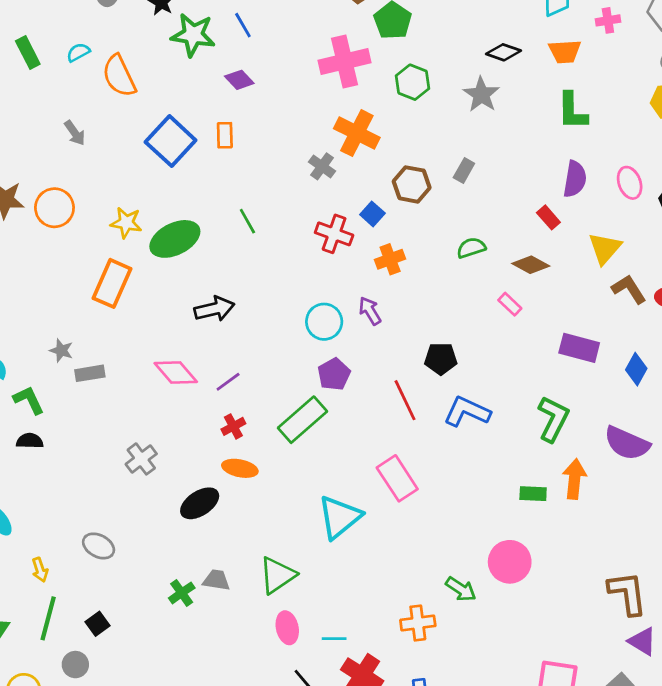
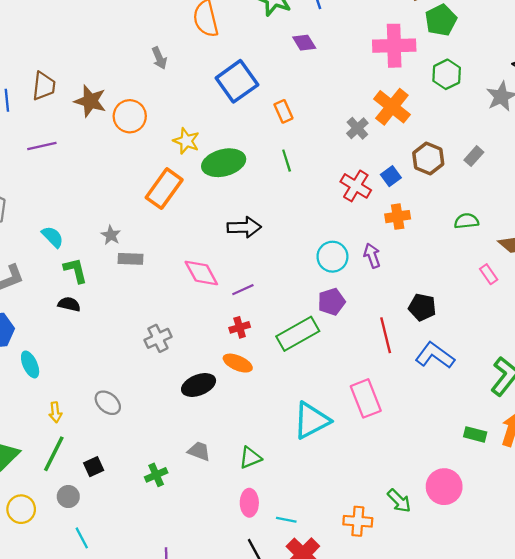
orange rectangle: (225, 135) -> (283, 111), moved, turned -35
green triangle: (277, 575) -> (250, 458), size x0.7
green cross: (182, 593) -> (156, 475), moved

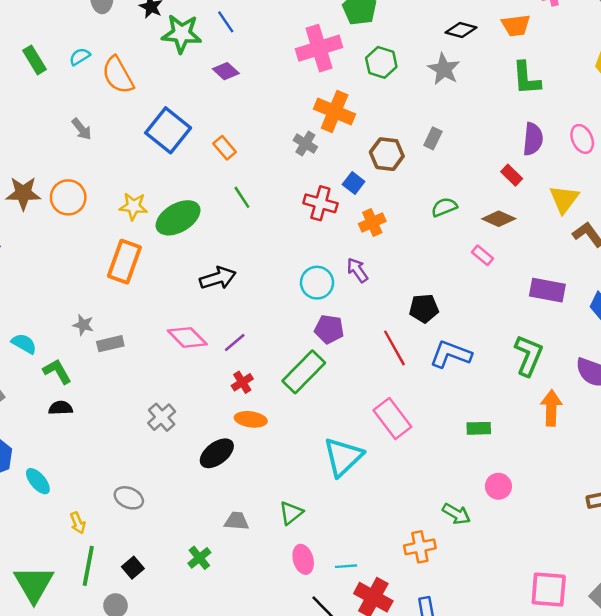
purple pentagon: (332, 302) -> (329, 329), turned -30
green rectangle: (475, 434) -> (479, 428), moved
pink circle: (444, 487) -> (498, 486), size x0.7

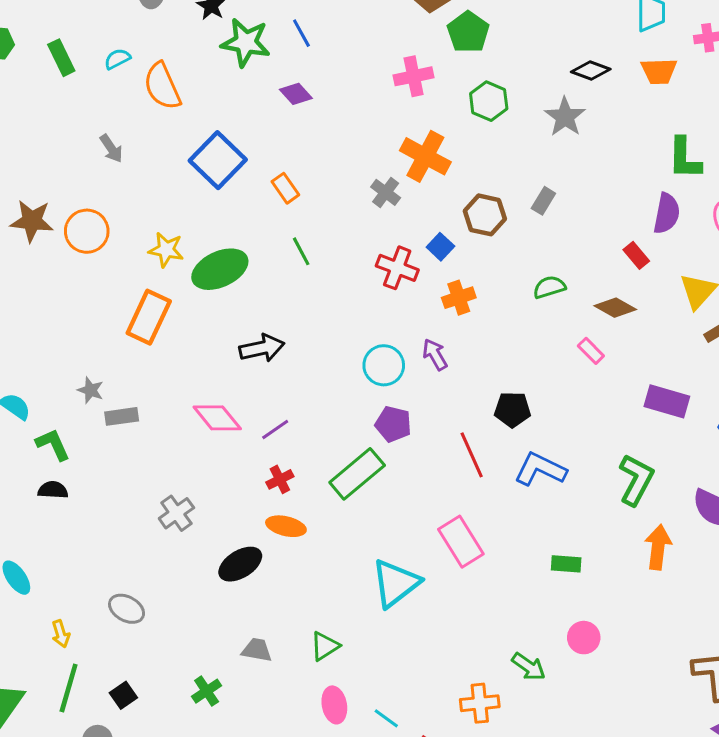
pink cross: (319, 48) -> (414, 76), size x0.7
green L-shape: (526, 78) -> (685, 158), moved
cyan line: (346, 566) -> (386, 718), turned 35

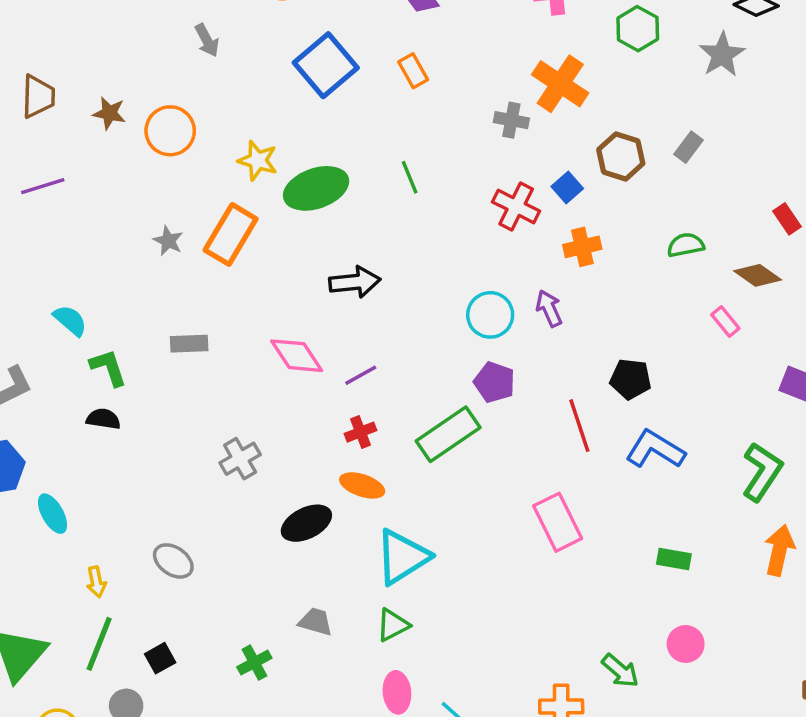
orange rectangle: (285, 188) -> (413, 71), moved
gray cross: (386, 192) -> (511, 120), turned -32
brown star: (32, 221) -> (109, 113), size x0.7
gray star: (90, 390) -> (168, 241), moved
cyan triangle: (395, 583) -> (402, 557), moved

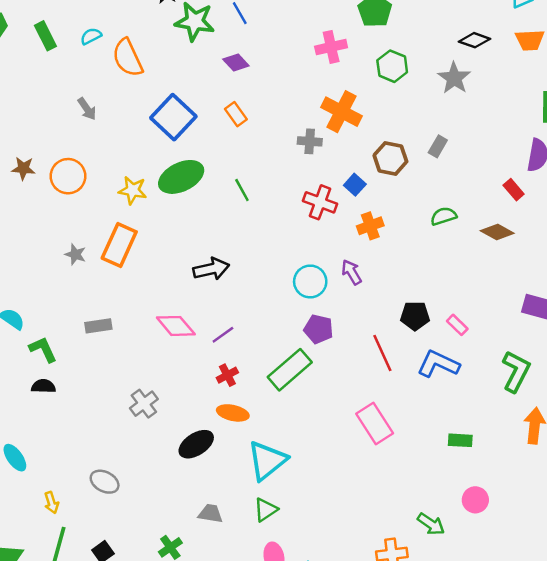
green ellipse: (316, 188) -> (181, 177), moved
pink rectangle: (725, 321) -> (457, 325), moved

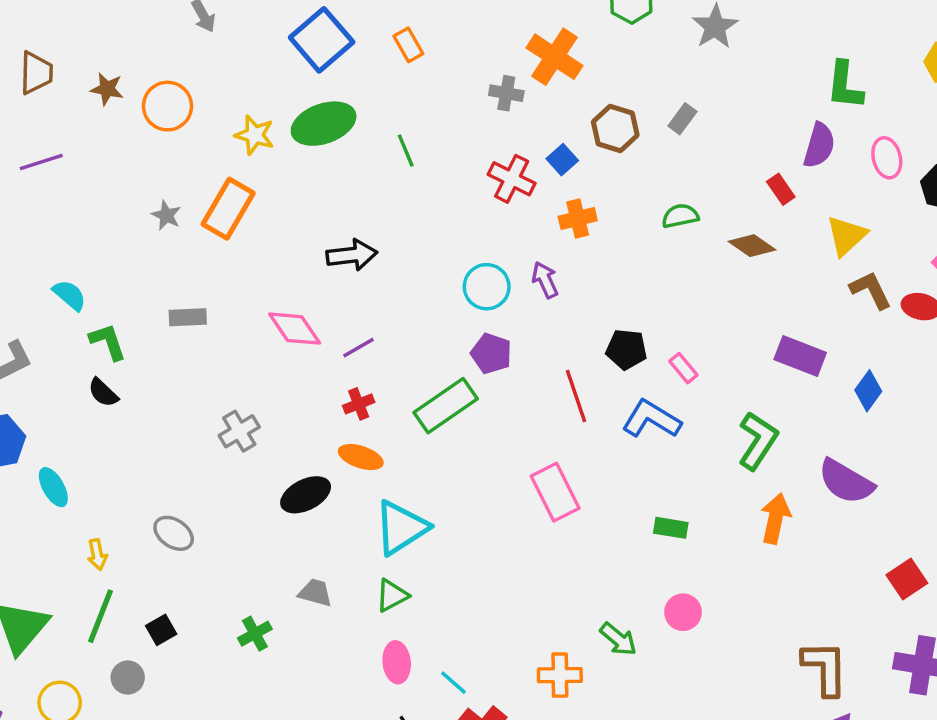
black semicircle: (44, 386) -> (103, 393), turned -145

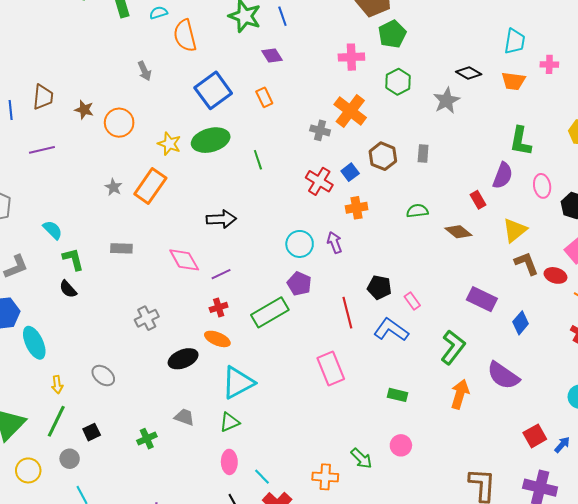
gray rectangle: (682, 119) -> (423, 154), turned -36
cyan ellipse: (53, 487) -> (34, 343), size x1.4

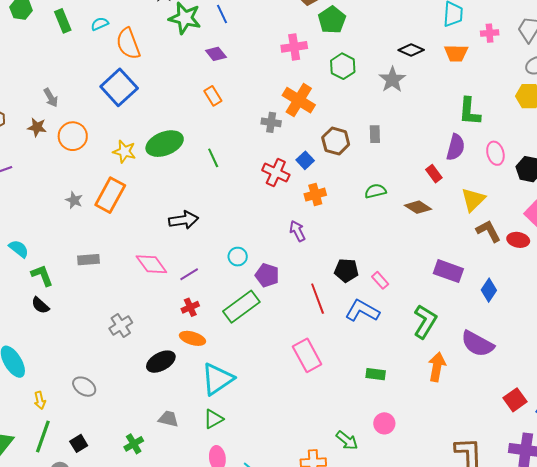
gray arrow: (144, 71) -> (51, 98), moved
blue square: (213, 90) -> (119, 87), moved
cyan circle: (300, 244) -> (238, 257), moved, size x0.7

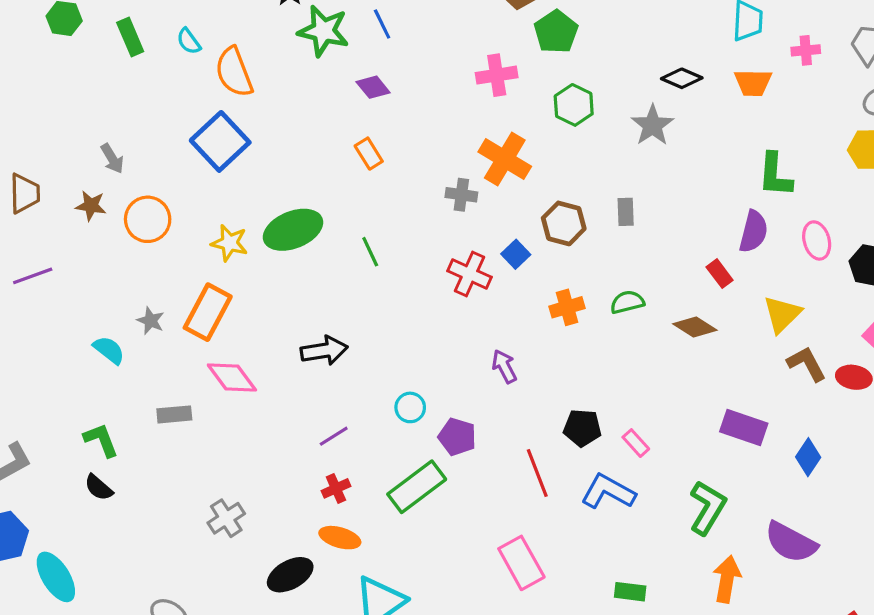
cyan semicircle: (100, 24) -> (189, 41), turned -102
orange cross: (315, 195) -> (567, 307), moved
cyan semicircle: (19, 249) -> (109, 350), moved
pink diamond: (151, 264) -> (232, 377), moved

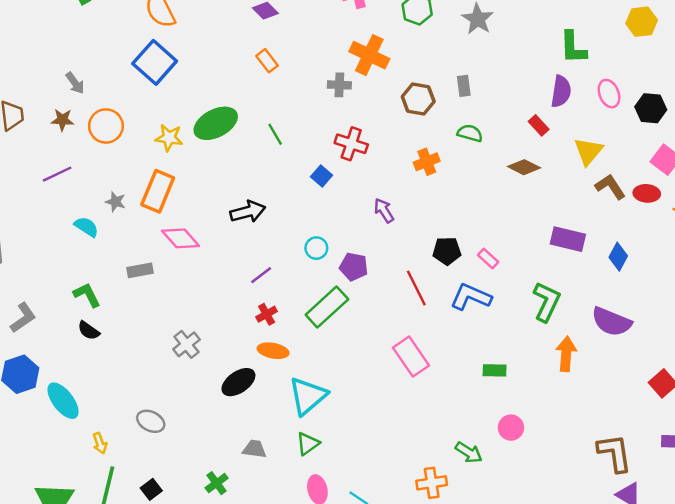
blue square: (516, 254) -> (321, 176), moved
purple line: (33, 276) -> (57, 174), moved
green semicircle: (627, 302) -> (470, 133), moved, turned 35

